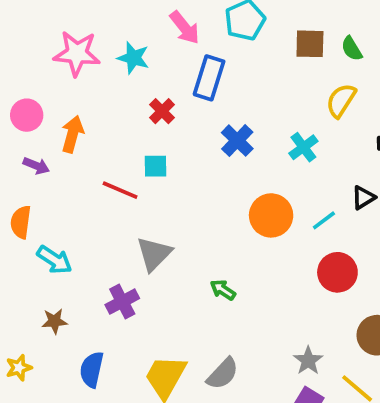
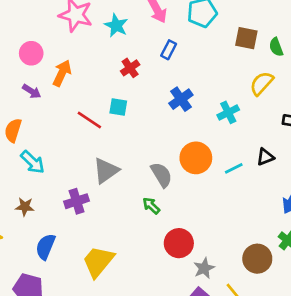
blue rectangle: (209, 78) -> (169, 50), size x0.6
red circle: (337, 272) -> (179, 243), moved
gray semicircle: (223, 374) -> (161, 175), moved, turned -85

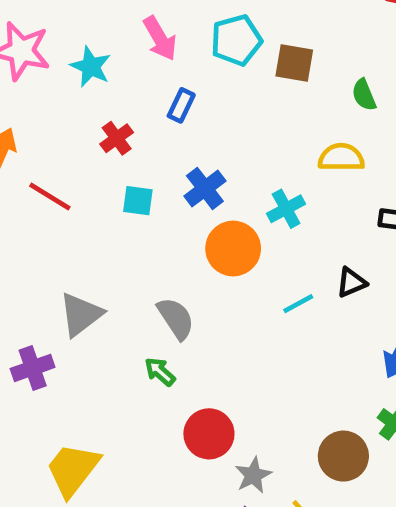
brown square: (246, 38) -> (294, 63), moved
yellow semicircle: (262, 83) -> (341, 157), turned 50
cyan square: (118, 107) -> (138, 201), moved
red line: (89, 120) -> (50, 197), moved
orange circle: (196, 158) -> (233, 249), moved

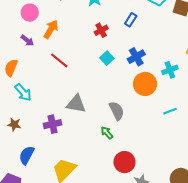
red line: (50, 197) -> (59, 60), moved
cyan square: (138, 201) -> (107, 58), turned 32
gray triangle: (81, 314) -> (76, 104), turned 40

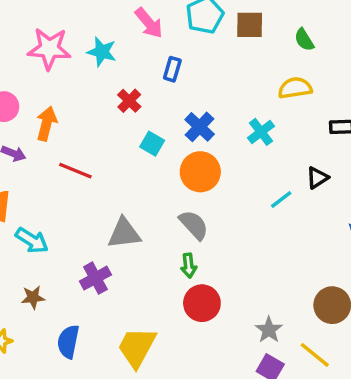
orange circle: (145, 84) -> (200, 172), moved
green arrow: (107, 133) -> (189, 266), turned -128
red circle: (124, 162) -> (202, 303), moved

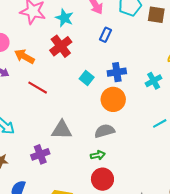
red cross: (129, 101) -> (61, 46), moved, size x1.5
orange arrow: (47, 124) -> (24, 56), turned -84
blue cross: (200, 127) -> (117, 72), turned 30
gray semicircle: (194, 225) -> (105, 131), turned -72
green arrow: (189, 266) -> (98, 155), turned -104

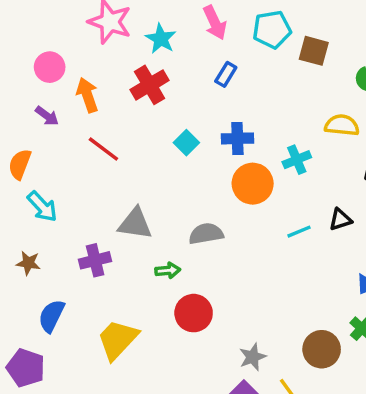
orange arrow: (24, 56) -> (87, 95), turned 36
orange circle: (113, 99) -> (253, 184), moved
green arrow: (98, 155) -> (168, 270), moved

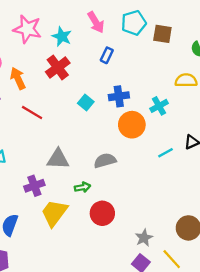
yellow trapezoid: (118, 339) -> (54, 213), moved

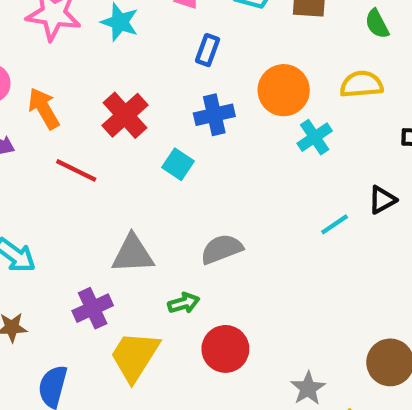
red cross: (58, 67) -> (125, 115), moved
blue cross: (119, 96) -> (214, 115), moved
cyan square: (86, 103) -> (178, 164), moved
orange circle: (132, 125) -> (284, 90), moved

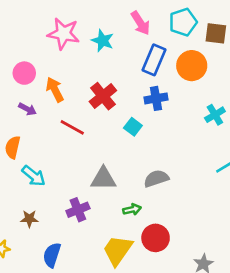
blue rectangle: (208, 50) -> (154, 60), size x1.6
orange circle: (284, 90) -> (192, 66), moved
yellow trapezoid: (135, 356) -> (117, 250), moved

